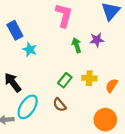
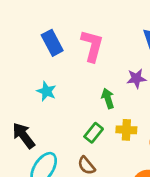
blue rectangle: (15, 30) -> (52, 43), moved
green arrow: (77, 45) -> (108, 98), moved

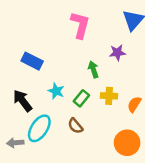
blue rectangle: (52, 43) -> (32, 61), moved, turned -35
cyan star: (46, 91) -> (56, 91), moved

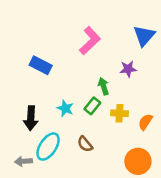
pink L-shape: (80, 25) -> (90, 41), turned 32
blue rectangle: (32, 61) -> (41, 65), moved
green rectangle: (81, 98) -> (92, 106), moved
black arrow: (22, 101) -> (31, 118), turned -140

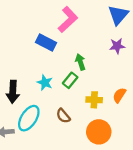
blue rectangle: (41, 65) -> (46, 42), moved
purple star: (128, 69) -> (117, 46), moved
yellow cross: (119, 113) -> (94, 100), moved
orange circle: (138, 161) -> (99, 132), moved

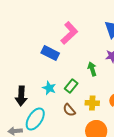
green arrow: (80, 62) -> (92, 69), moved
brown semicircle: (63, 116) -> (69, 110), moved

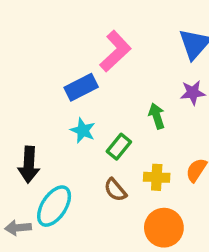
blue rectangle: (50, 53) -> (81, 87), turned -54
cyan star: (49, 88) -> (83, 130), moved

